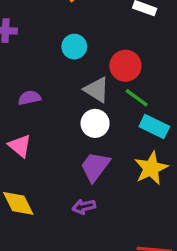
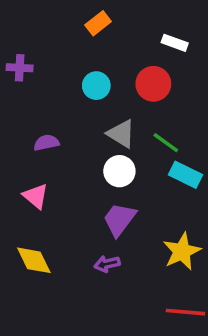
red circle: (125, 66) -> (153, 84), moved
yellow star: (151, 168) -> (182, 251), moved

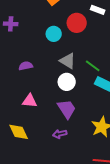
red circle: (153, 84) -> (77, 23), moved
pink triangle: (36, 196) -> (30, 101), moved, turned -35
purple trapezoid: (119, 219) -> (67, 109), turned 110

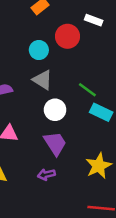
gray triangle: (68, 61) -> (43, 80), moved

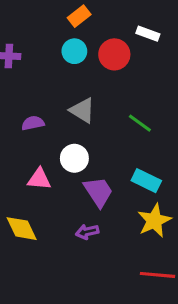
cyan circle: (39, 50) -> (74, 51), moved
white circle: (55, 110) -> (74, 158), moved
cyan rectangle: (101, 112) -> (146, 181), moved

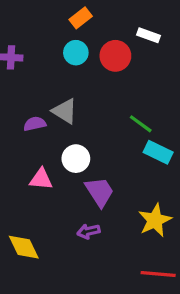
gray triangle: (82, 110) -> (65, 111), moved
cyan rectangle: (146, 181) -> (158, 152), moved
yellow diamond: (22, 229) -> (24, 247), moved

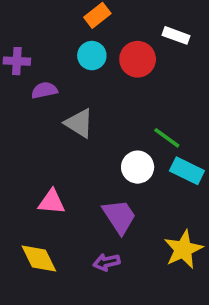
purple semicircle: (35, 124) -> (44, 90), moved
white circle: (76, 159) -> (138, 167), moved
yellow diamond: (24, 247) -> (39, 259), moved

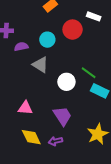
cyan circle: (92, 56) -> (47, 40), moved
white circle: (138, 167) -> (66, 82), moved
yellow diamond: (39, 259) -> (31, 137), moved

